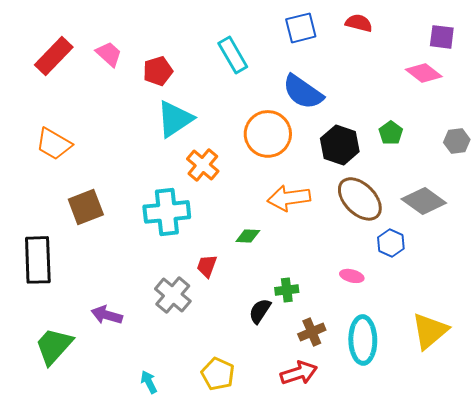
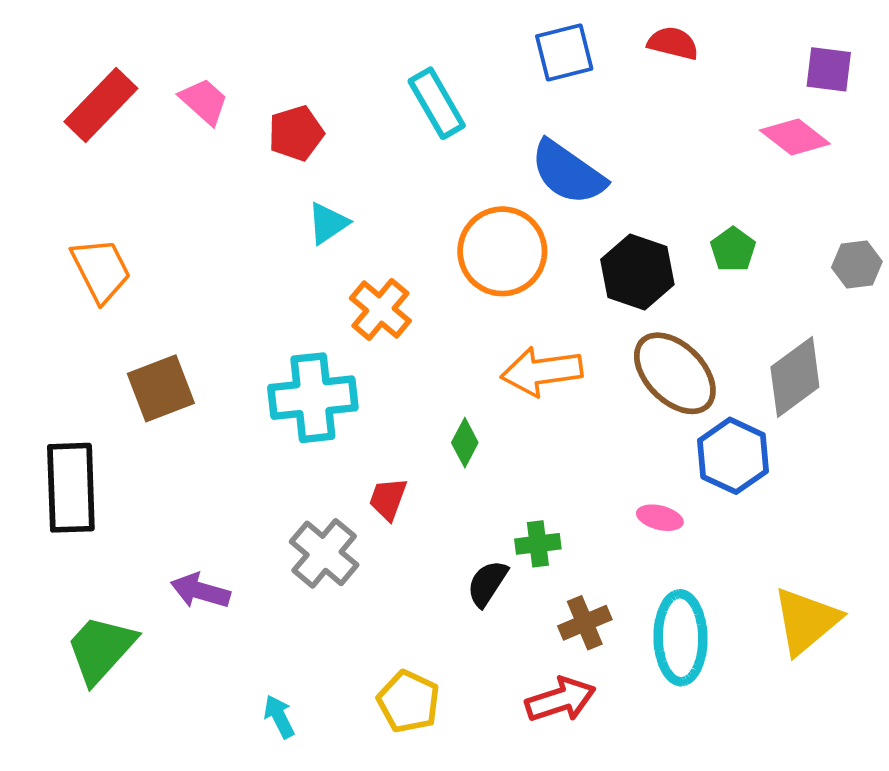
cyan triangle: (175, 119) -> (328, 223), size x0.6
orange trapezoid: (54, 144) -> (101, 270), turned -147
gray diamond: (424, 201) -> (795, 377), turned -72
green diamond: (248, 236) -> (465, 443), turned -65
blue hexagon: (391, 243) -> (733, 456), size x1.4

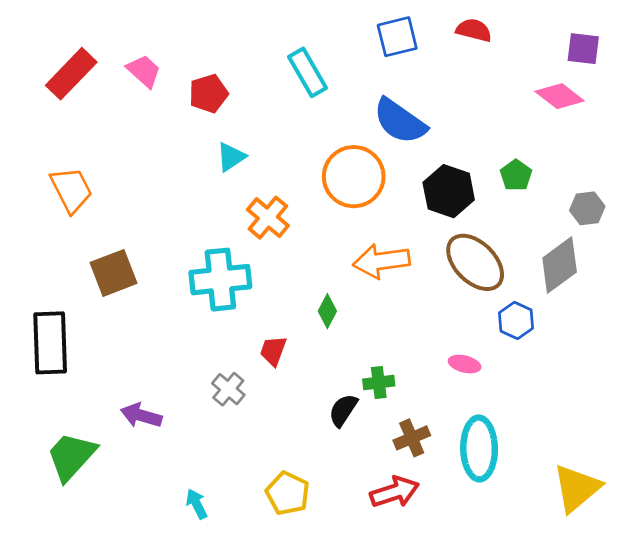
gray hexagon: (857, 264) -> (587, 208), moved
blue hexagon: (733, 456) -> (516, 320), size x0.7
gray cross: (324, 553) -> (228, 389), size x0.7
yellow triangle: (806, 621) -> (577, 488), moved

